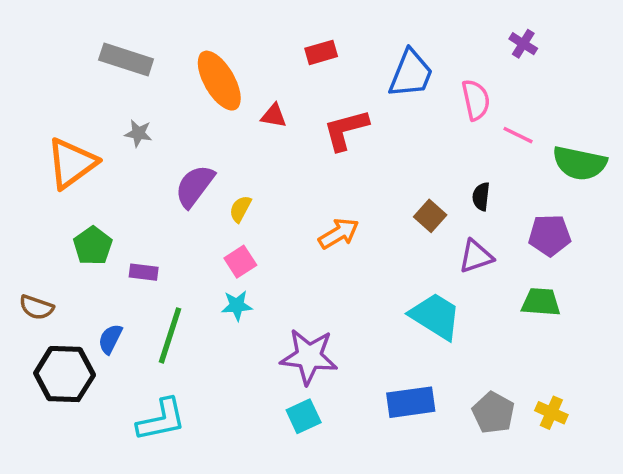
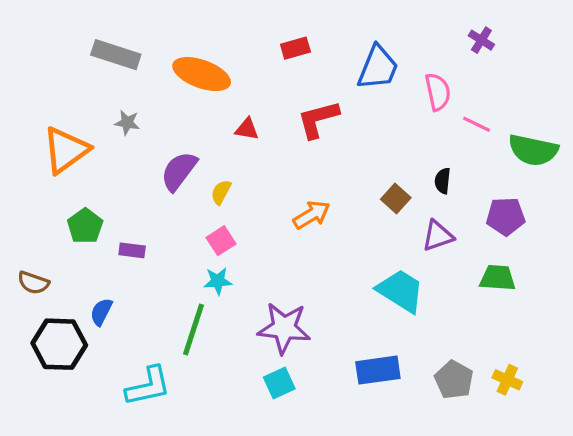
orange ellipse: (219, 81) -> (202, 74), turned -40
red triangle: (274, 116) -> (247, 129), moved
green line: (170, 335) -> (193, 330), moved

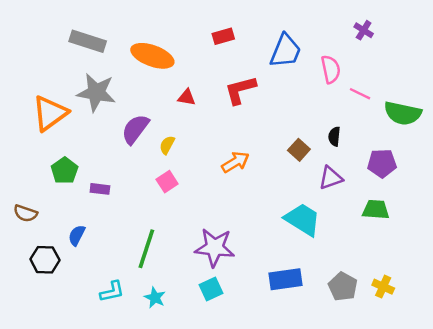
gray star: (127, 123) -> (96, 92), size x2.0
cyan star: (218, 281) -> (155, 298), moved, turned 30
black hexagon: (59, 344) -> (45, 260), size x0.7
cyan L-shape: (148, 386) -> (112, 291), size x0.7

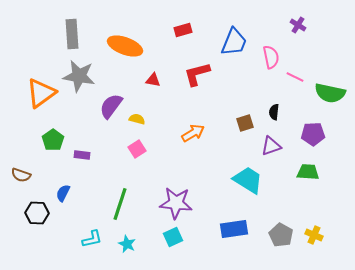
gray rectangle: (88, 41) -> (72, 34), turned 68
yellow semicircle: (167, 145) -> (137, 119), turned 77
brown square: (299, 150) -> (245, 123), turned 30

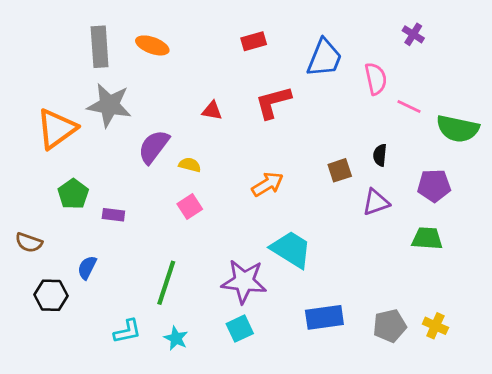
orange ellipse: (125, 46) -> (152, 45), moved, size x0.7
cyan trapezoid: (248, 180) -> (291, 249), moved
gray pentagon: (281, 235) -> (390, 326), turned 30

